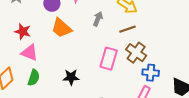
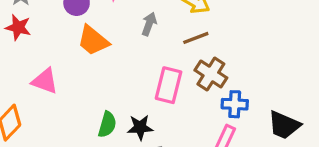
red star: (23, 31) -> (18, 27), moved
black star: (71, 77) -> (140, 127), moved
green semicircle: (34, 78) -> (107, 124), moved

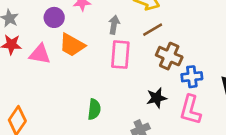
pink triangle: (45, 81) -> (40, 54), moved
pink rectangle: (169, 85) -> (120, 55), moved
black star: (140, 127) -> (157, 98), moved

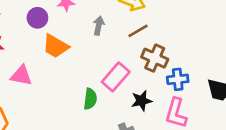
pink triangle: (40, 54) -> (21, 75), moved
pink rectangle: (120, 55) -> (116, 77), moved, turned 36
green semicircle: (94, 109) -> (90, 99), moved

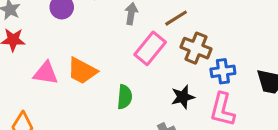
orange trapezoid: (56, 46) -> (82, 71), moved
pink rectangle: (116, 77) -> (150, 48), moved

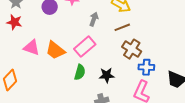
pink rectangle: (150, 48) -> (85, 47), moved
black star: (183, 97) -> (107, 75), moved

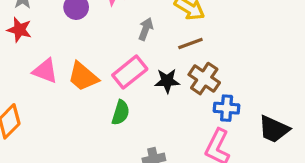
black star: (107, 75) -> (167, 81), moved

